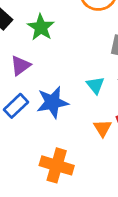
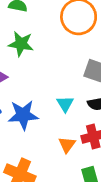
green star: (41, 27) -> (21, 44), turned -30

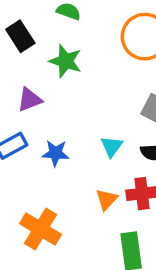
blue star: (23, 115) -> (55, 153), size x0.7

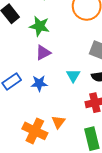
purple triangle: (29, 100) -> (43, 53), moved
orange triangle: (107, 199) -> (58, 122), moved

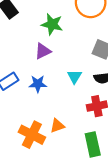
green star: (40, 26) -> (52, 24), moved
orange triangle: (58, 122) -> (57, 126), turned 32

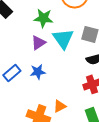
cyan triangle: (74, 77) -> (63, 39), moved, size x1.6

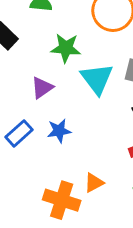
purple triangle: (38, 43) -> (42, 88), moved

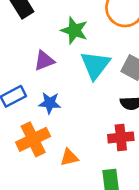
orange cross: (62, 200) -> (33, 139), moved, turned 32

